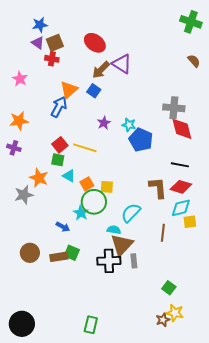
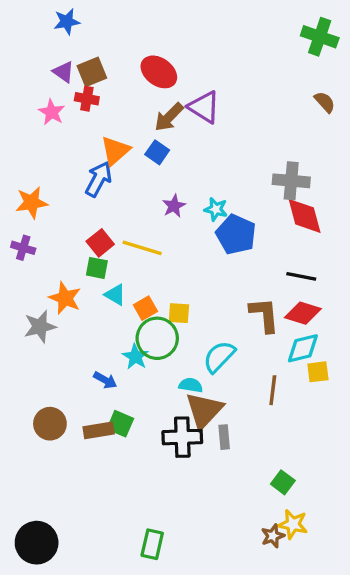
blue star: (40, 25) -> (67, 22), moved
pink star: (20, 79) -> (52, 112), moved

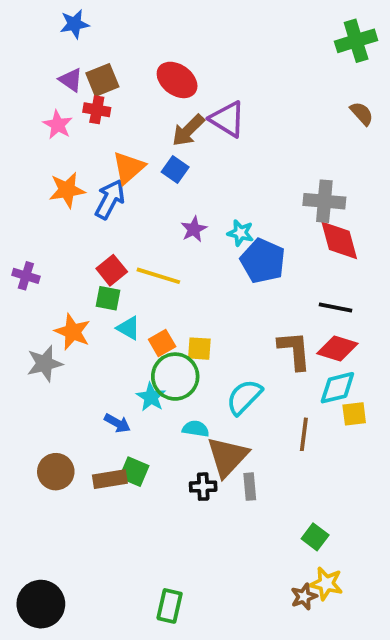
green cross: (320, 37) -> (356, 41), turned -36
orange star: (32, 203) -> (67, 190), moved
cyan semicircle: (191, 385) -> (196, 429), moved
black cross: (182, 437) -> (203, 487), size x0.6

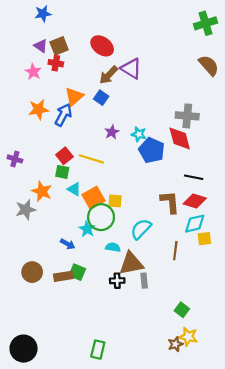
brown semicircle: (362, 114) -> (209, 65), size x1.5
red diamond: (339, 240) -> (180, 139), moved
orange square: (162, 343) -> (94, 198), size x1.5
brown triangle: (227, 457) -> (131, 263), turned 36

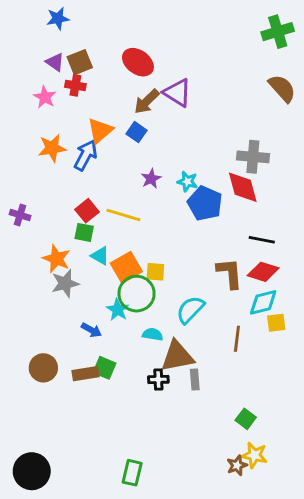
gray star: (26, 210) -> (65, 283), moved

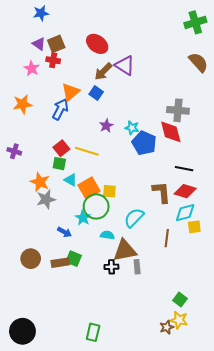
orange star: (52, 148) -> (22, 104), moved
green square: (246, 419) -> (180, 300), moved

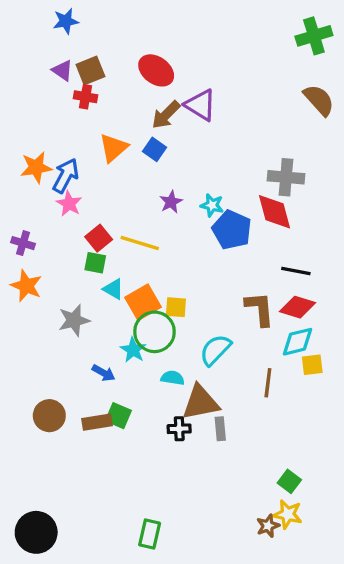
pink star: (32, 68) -> (69, 204), moved
blue arrow: (60, 109) -> (66, 176), moved
orange star: (40, 182) -> (26, 286), moved

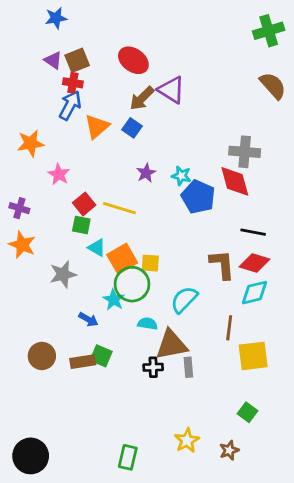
blue arrow: (66, 176) -> (70, 105), moved
yellow square: (312, 365) -> (253, 356), moved, size x1.6
yellow star: (288, 514) -> (187, 440), moved, turned 30

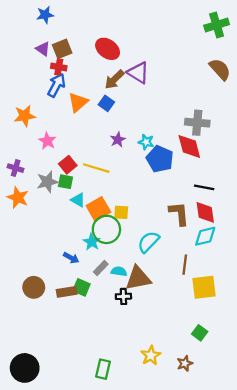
red diamond: (255, 263) -> (205, 212), turned 65
gray star: (63, 274) -> (47, 182), moved
cyan semicircle: (148, 324) -> (119, 271), moved
gray rectangle: (188, 367) -> (101, 268), moved, turned 49

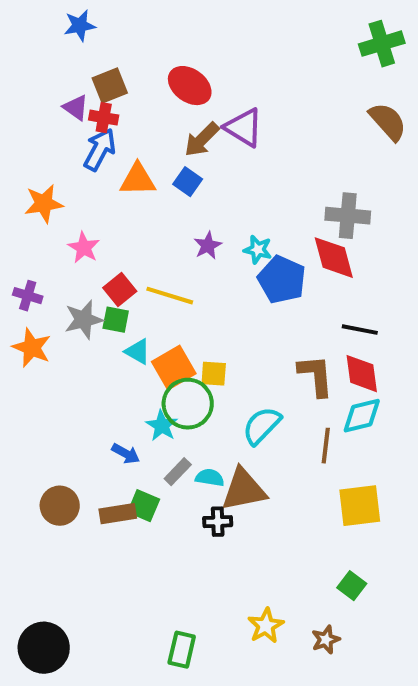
purple triangle: (43, 49) -> (76, 108), moved
orange triangle: (78, 102) -> (138, 180), turned 40
brown line: (185, 265) -> (326, 446), moved

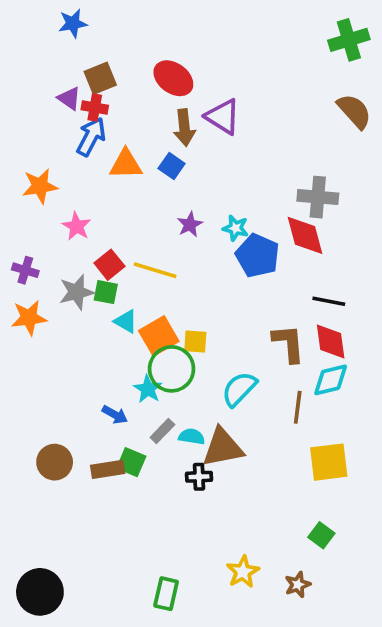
brown arrow: (202, 140) -> (184, 128), turned -51
orange star: (32, 348) -> (29, 318), turned -30

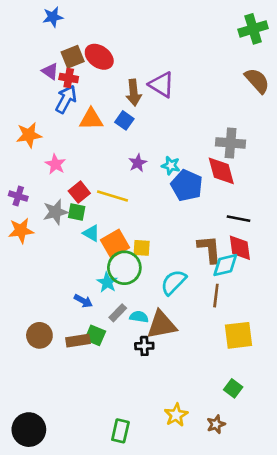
red ellipse: (173, 78) -> (99, 57), moved
cyan diamond: (331, 380) -> (225, 265), moved

